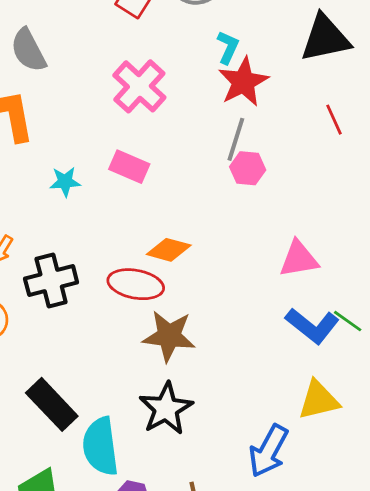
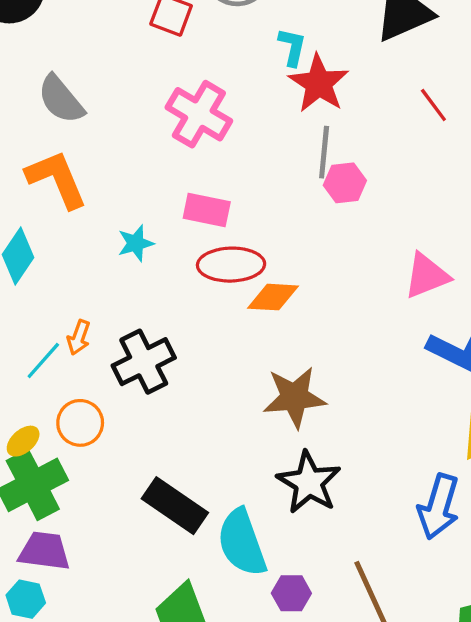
red ellipse: (136, 284) -> (231, 265), moved

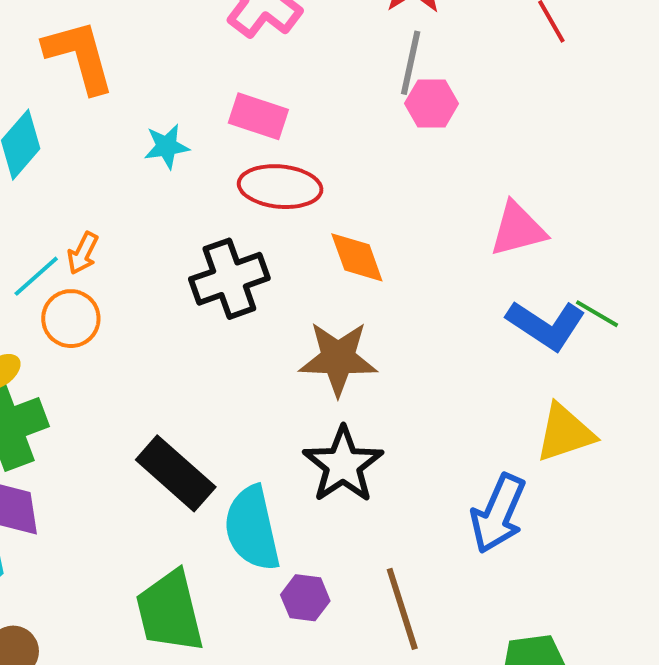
orange diamond: (273, 297) -> (357, 257), moved, turned 60
black cross: (144, 362) -> (229, 279), moved
orange circle: (80, 423) -> (71, 319), moved

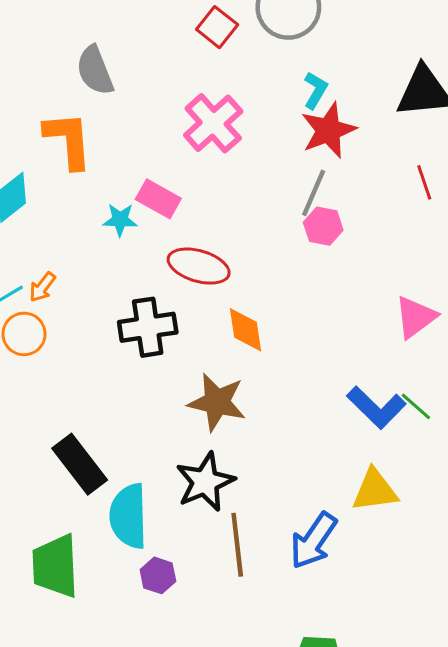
pink rectangle: (258, 116) -> (158, 199), moved
pink triangle: (518, 229) -> (416, 317), moved, turned -33
brown line: (402, 609) -> (237, 545), moved

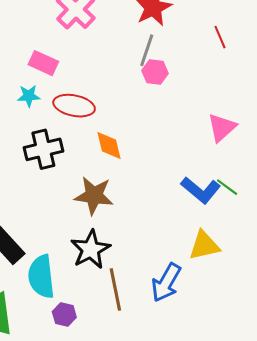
cyan star: (120, 220) -> (29, 96), moved

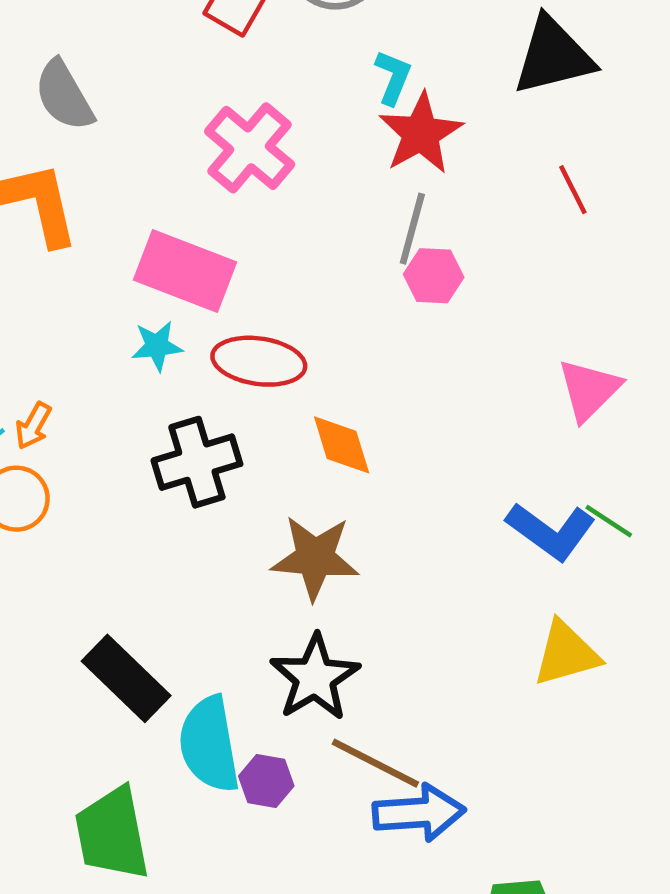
pink rectangle: (43, 63) -> (185, 271), size x1.5
blue arrow: (166, 283) -> (419, 813), moved, turned -120
brown line: (115, 290) -> (375, 763), turned -48
purple hexagon: (64, 314) -> (266, 781), moved

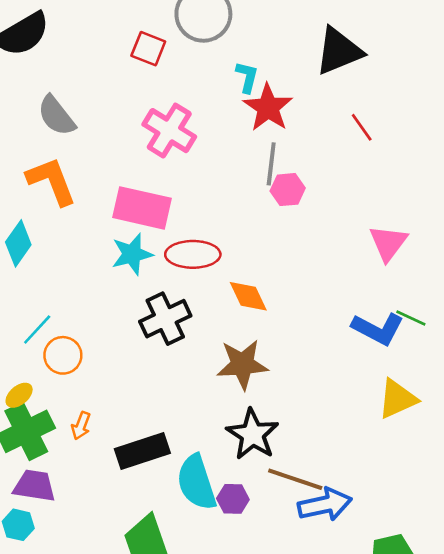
cyan star: (157, 346) -> (132, 254), size x1.4
orange arrow: (33, 426) -> (81, 426), moved
black rectangle: (126, 678) -> (142, 451), turned -54

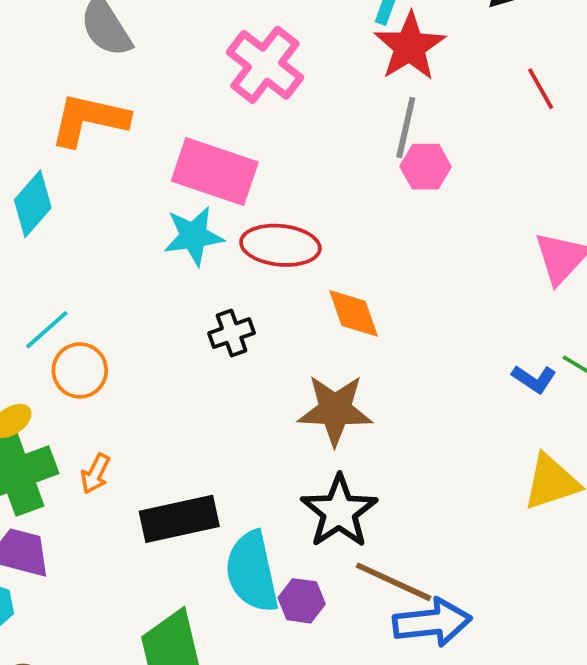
orange L-shape: (51, 181) -> (89, 120), turned -62
black cross: (165, 319) -> (232, 333), size x0.6
blue L-shape: (378, 329) -> (534, 379), size x0.6

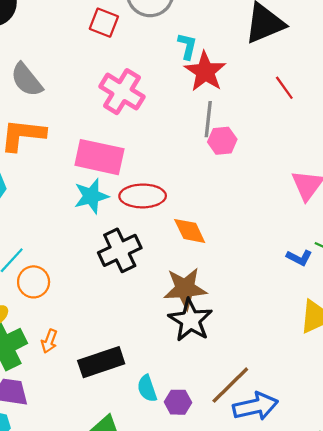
black cross: (232, 333) -> (120, 250), size x1.6
black star: (339, 511) -> (190, 320), moved
cyan semicircle: (252, 572) -> (147, 388), size x0.6
brown line: (394, 582) -> (230, 385), turned -63

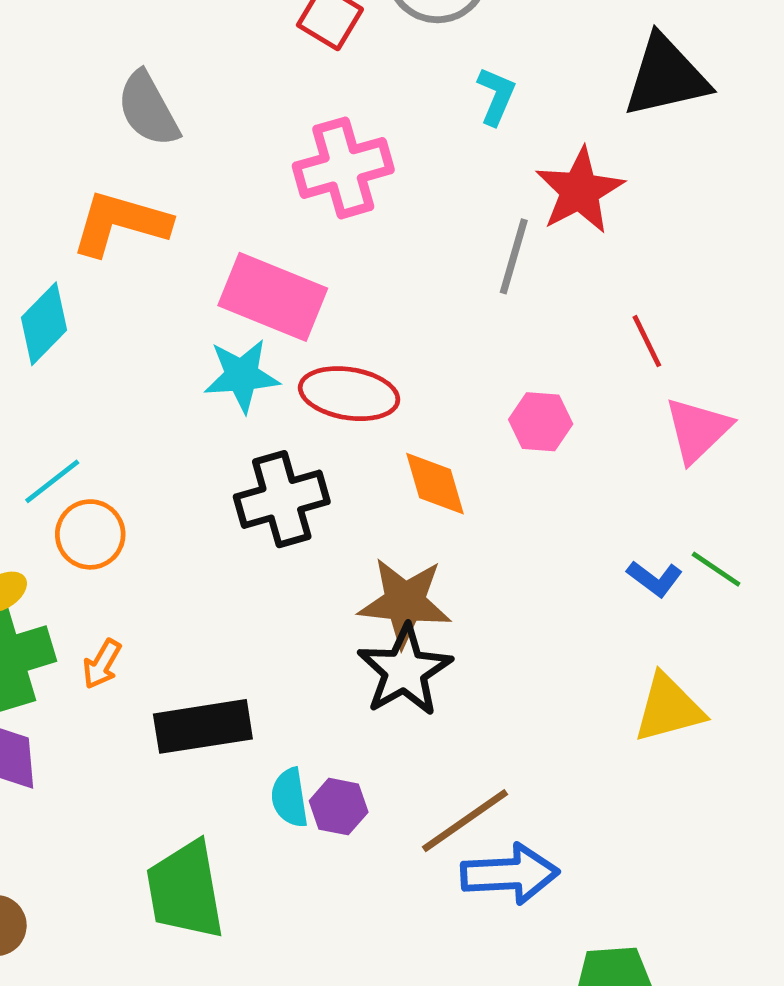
red star: (205, 72) -> (580, 191), moved
red line: (284, 88) -> (647, 341), moved
pink cross: (122, 92) -> (343, 168), turned 33
pink hexagon: (222, 141) -> (541, 422), moved
purple hexagon: (178, 402) -> (339, 807), moved

